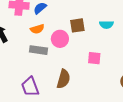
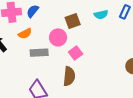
orange semicircle: (37, 29) -> (25, 34), moved
pink square: (94, 58) -> (76, 53), moved, turned -32

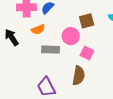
pink square: (76, 53) -> (87, 53), turned -32

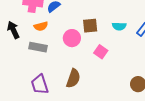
gray rectangle: (51, 50) -> (38, 47), moved
pink square: (87, 53) -> (101, 52), moved

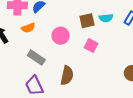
brown square: (90, 26) -> (87, 21), moved
gray rectangle: (38, 47) -> (36, 58), moved, turned 30

